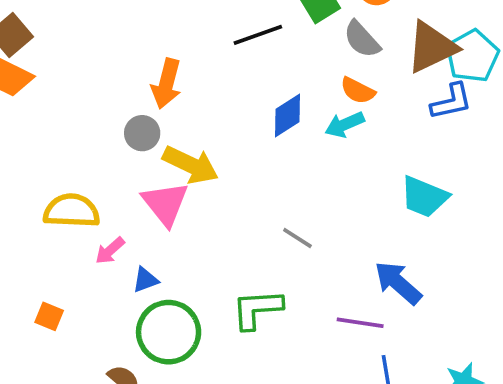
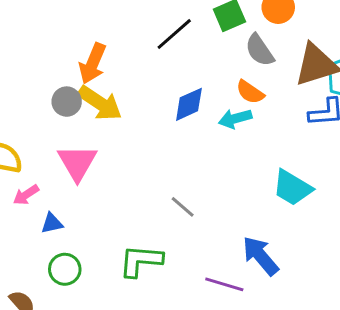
black line: (258, 35) -> (174, 34), turned -30
yellow arrow: (191, 165) -> (100, 103), moved
green circle: (169, 332) -> (65, 269), size x0.6

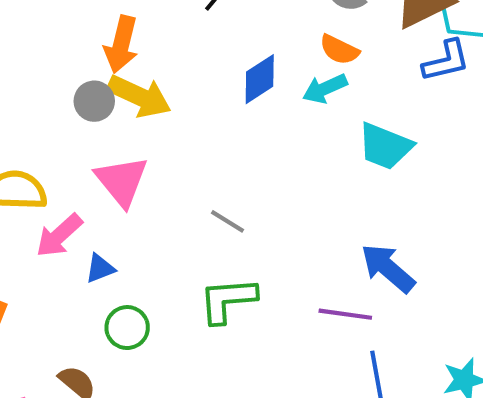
cyan trapezoid: (292, 188) -> (385, 146), moved
pink arrow: (26, 195) -> (59, 235), size x1.4
gray line: (183, 207) -> (227, 221), moved

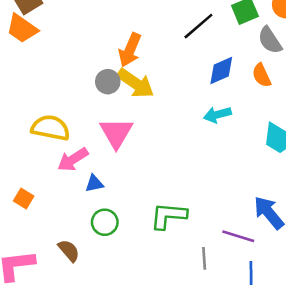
orange semicircle: (339, 50) -> (262, 75), turned 30
blue diamond: (260, 79) -> (221, 70), moved
cyan arrow: (325, 89) -> (217, 115), moved
gray line: (227, 221) -> (204, 258), moved, turned 45

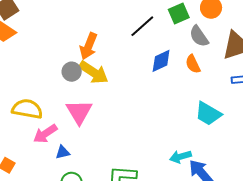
cyan arrow: (217, 115) -> (181, 157), moved

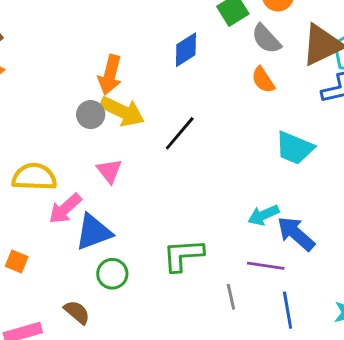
black line: (142, 26) -> (180, 133), moved
blue diamond: (161, 61) -> (186, 50), moved
pink triangle: (79, 112) -> (109, 171), size x0.7
blue triangle: (63, 152) -> (94, 232), size x1.8

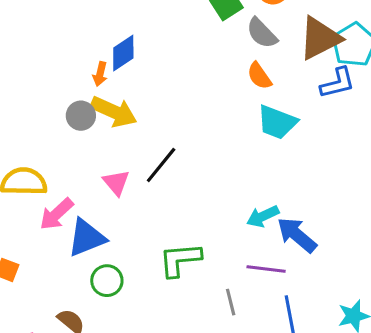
blue diamond: (186, 50) -> (123, 53), moved
orange arrow: (110, 75) -> (100, 74), size x0.6
black line: (180, 133) -> (161, 165), moved
cyan trapezoid: (295, 148) -> (277, 122), moved
pink triangle: (109, 171) -> (116, 183), moved

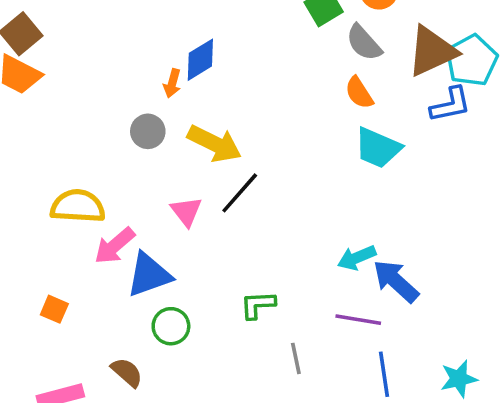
yellow arrow: (114, 112) -> (214, 144), moved
green L-shape: (180, 260) -> (258, 305), size x0.7
gray line: (231, 302) -> (296, 358), moved

